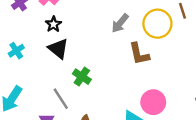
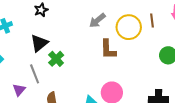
black triangle: (58, 49) -> (39, 43), moved, turned 30

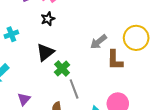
gray arrow: (97, 20) -> (98, 42), moved
gray line: (35, 74) -> (74, 89), moved

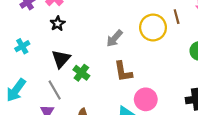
brown L-shape: (115, 60) -> (123, 72), moved
gray line: (74, 89) -> (55, 90), moved

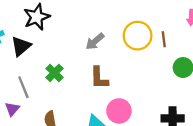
brown line: (177, 17) -> (164, 39), moved
black star: (58, 24) -> (37, 17), size x1.6
black triangle: (61, 59) -> (21, 46), moved

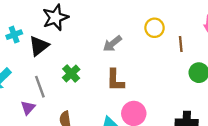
yellow circle: (138, 36) -> (155, 28), moved, size x0.7

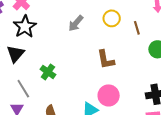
gray arrow: (112, 44) -> (76, 23), moved
brown L-shape: (115, 80) -> (106, 60), moved

